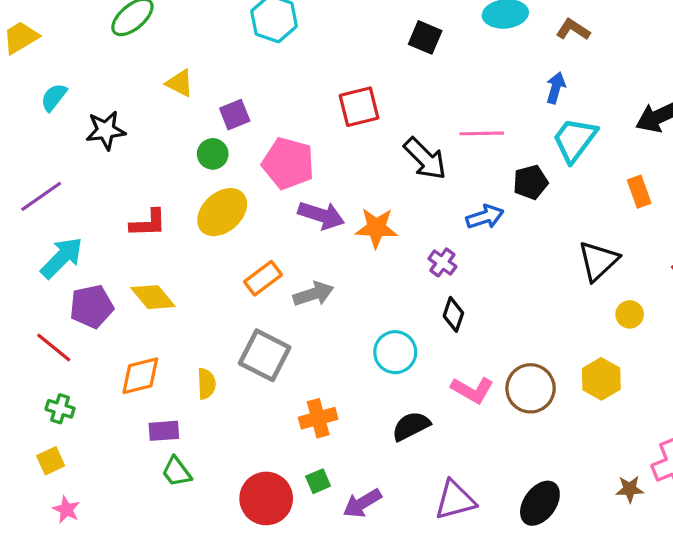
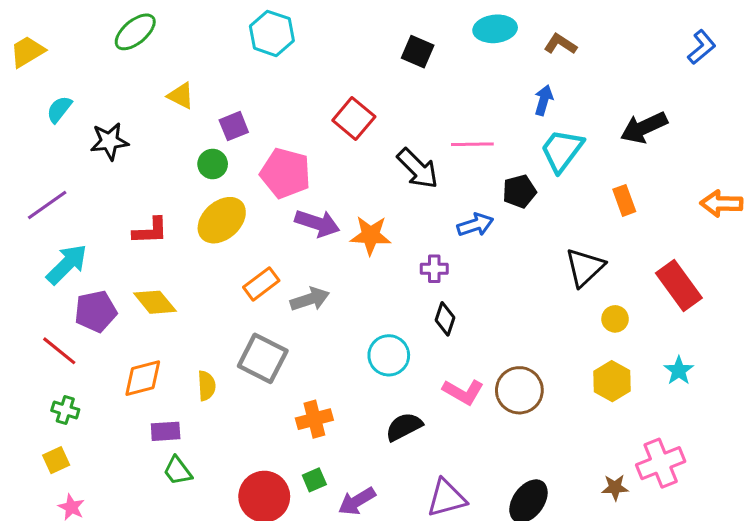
red square: (359, 107) -> (354, 118), turned -36
purple cross: (442, 262) -> (434, 269), turned -36
yellow hexagon: (601, 379) -> (612, 381), moved

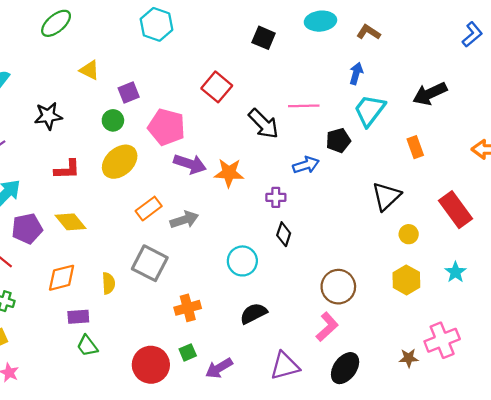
black star: (109, 141) -> (48, 116), moved
pink L-shape: (463, 392) -> (327, 327), moved, turned -72

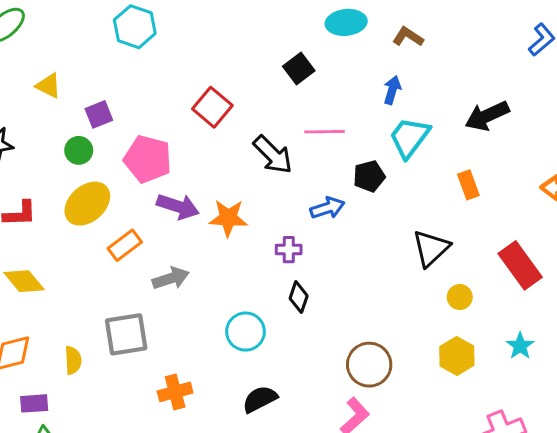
black square: (264, 38) -> (299, 68), moved, turned 30
orange rectangle: (149, 209) -> (125, 245), moved
gray square: (150, 263) -> (126, 334), turned -36

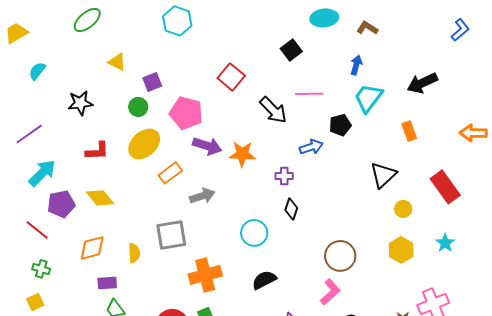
orange cross: (175, 392) -> (205, 275), size x1.4

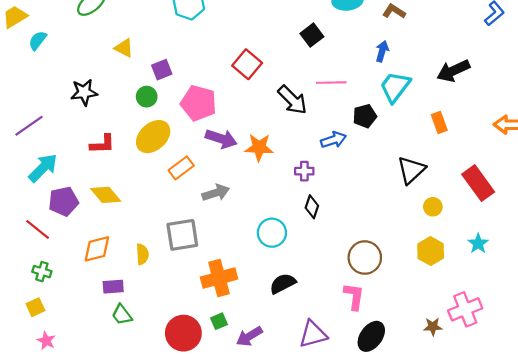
cyan semicircle: (37, 71) -> (38, 40), moved
pink L-shape: (330, 292) -> (354, 296), turned -40

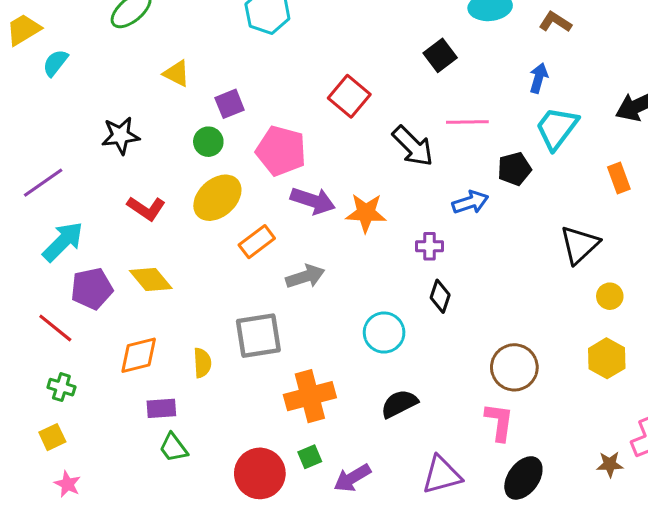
red L-shape: (102, 144) -> (146, 208), turned 36

